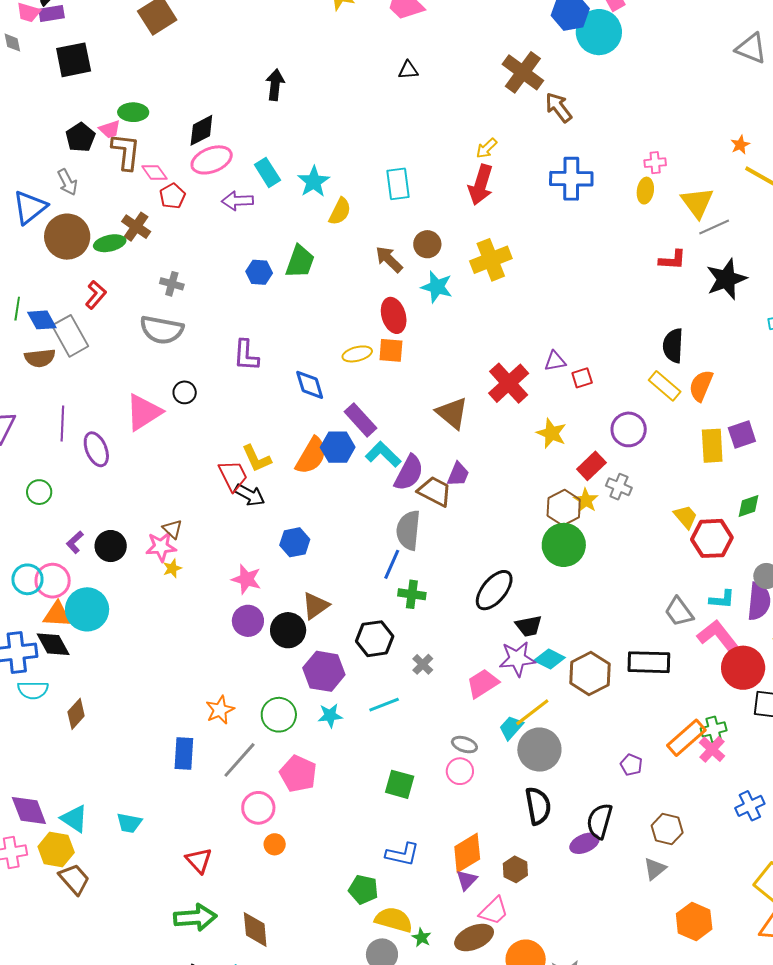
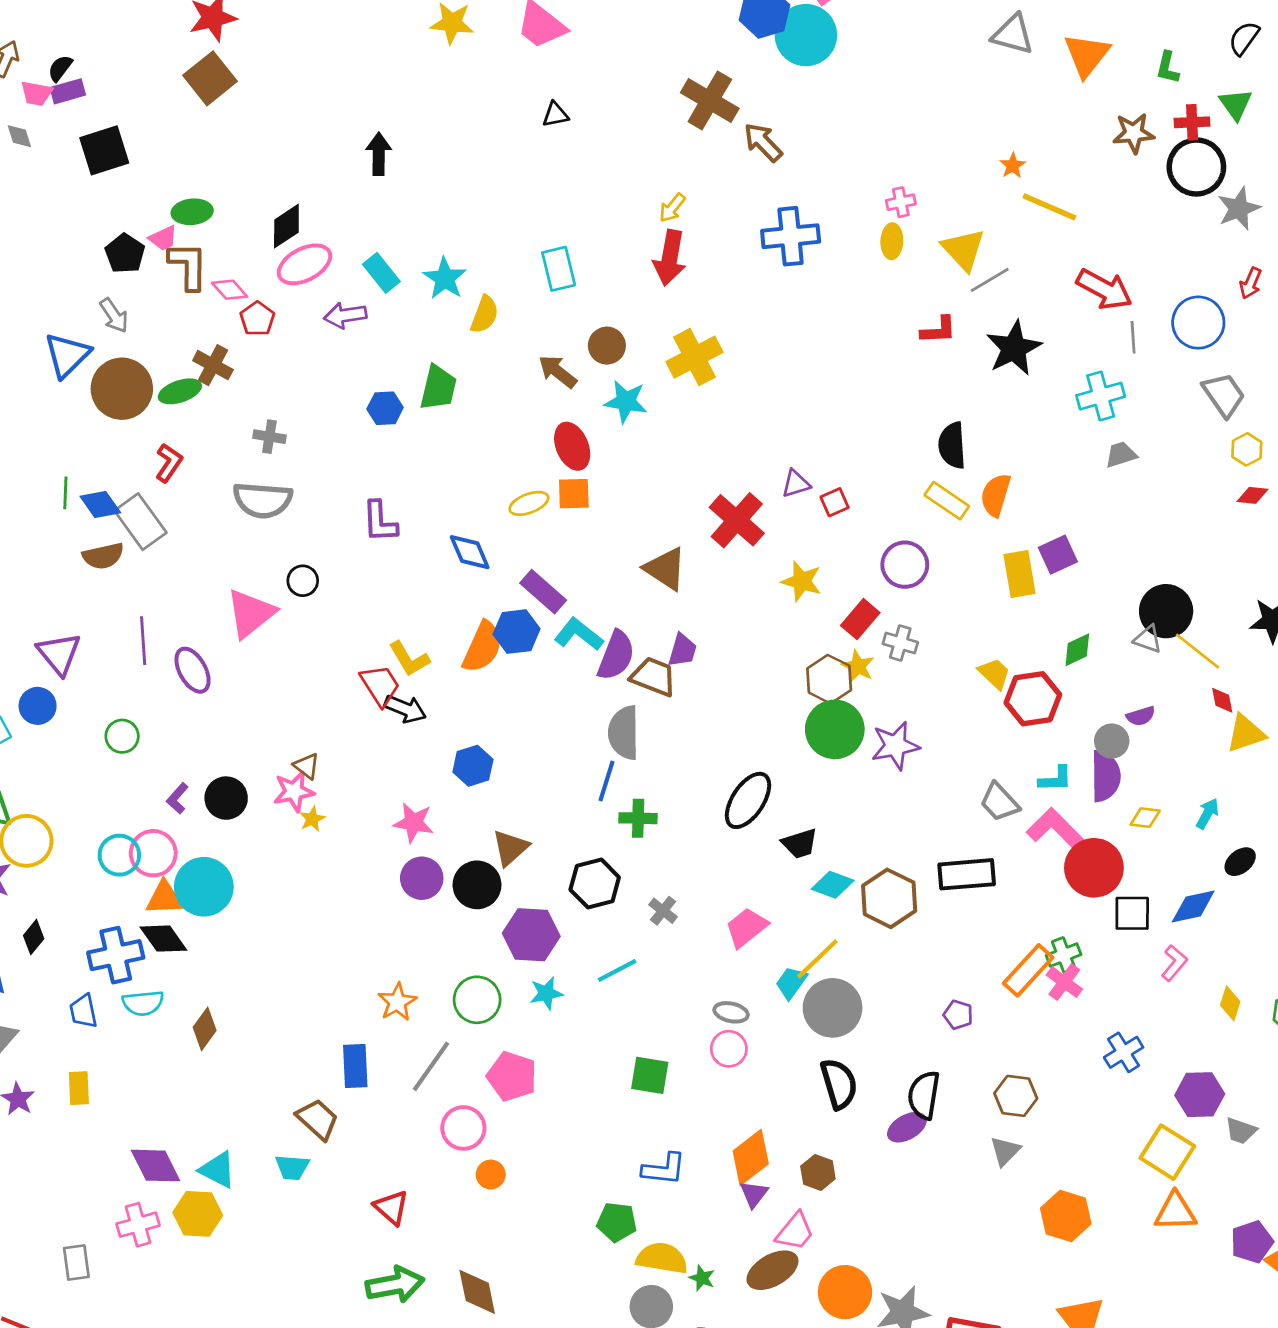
purple star: (517, 659) -> (895, 746), moved
brown trapezoid: (74, 879) -> (318, 1119), moved

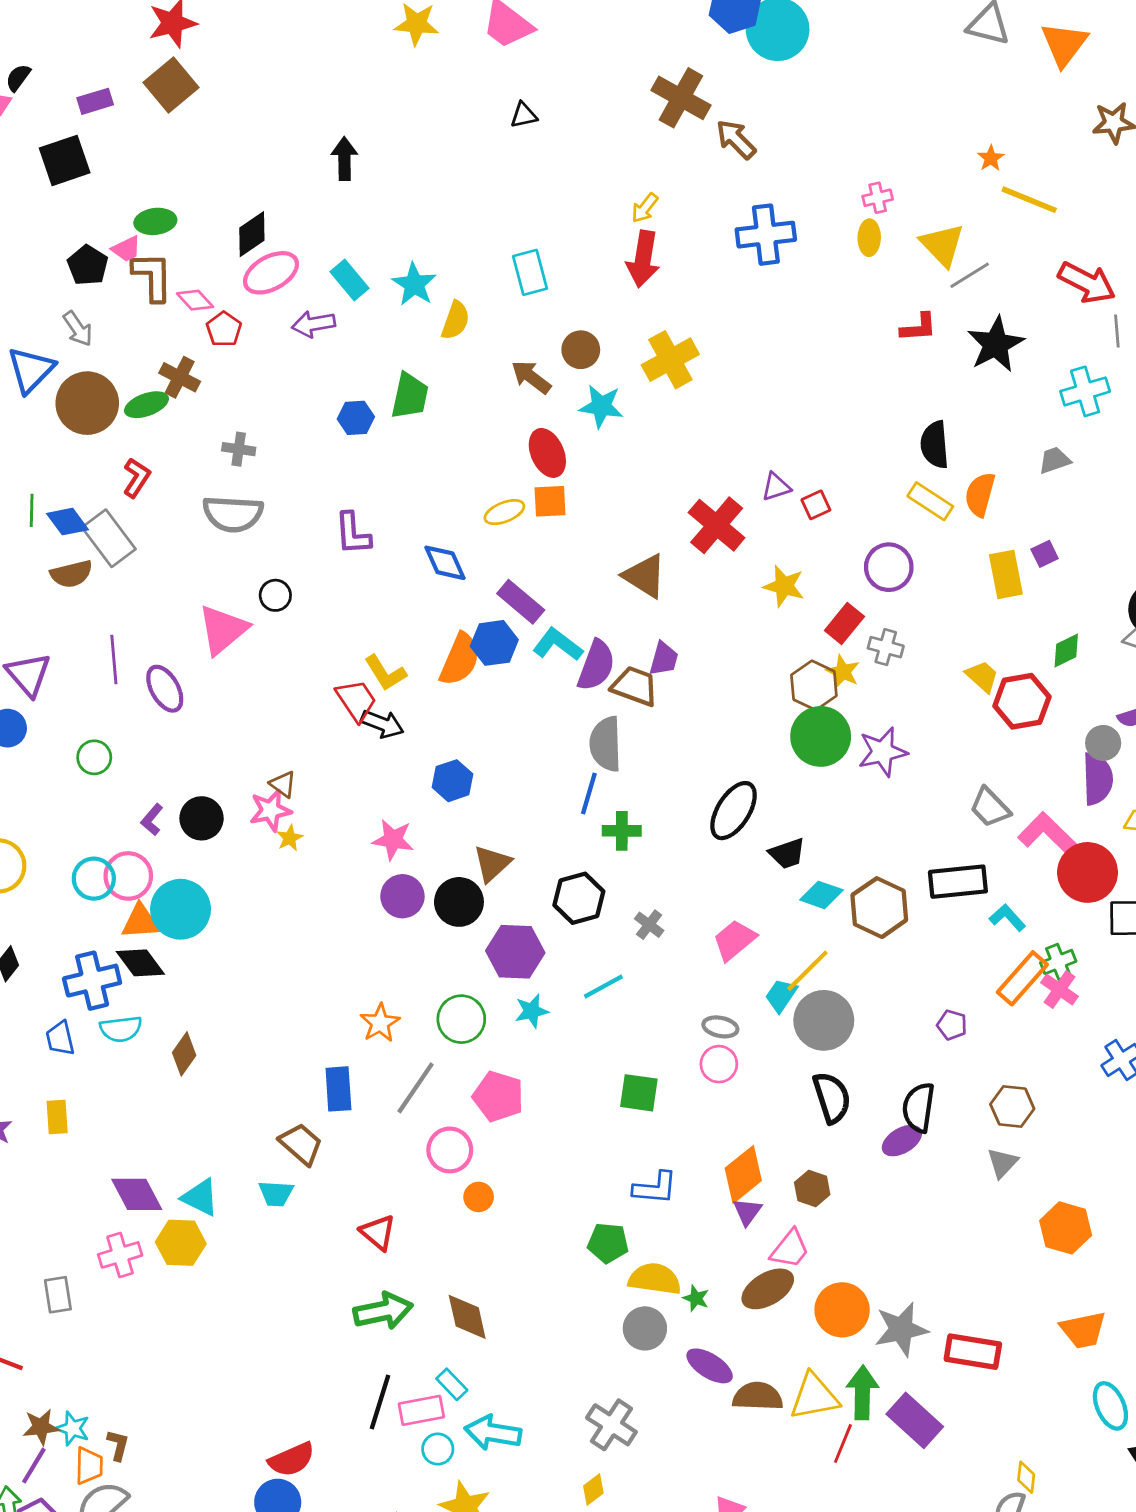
purple rectangle: (68, 91) -> (95, 101), moved
gray trapezoid: (1121, 455) -> (1055, 460), moved
purple square: (1058, 555) -> (1045, 554), size x0.7
cyan L-shape: (1055, 779) -> (1007, 918), moved, turned -129

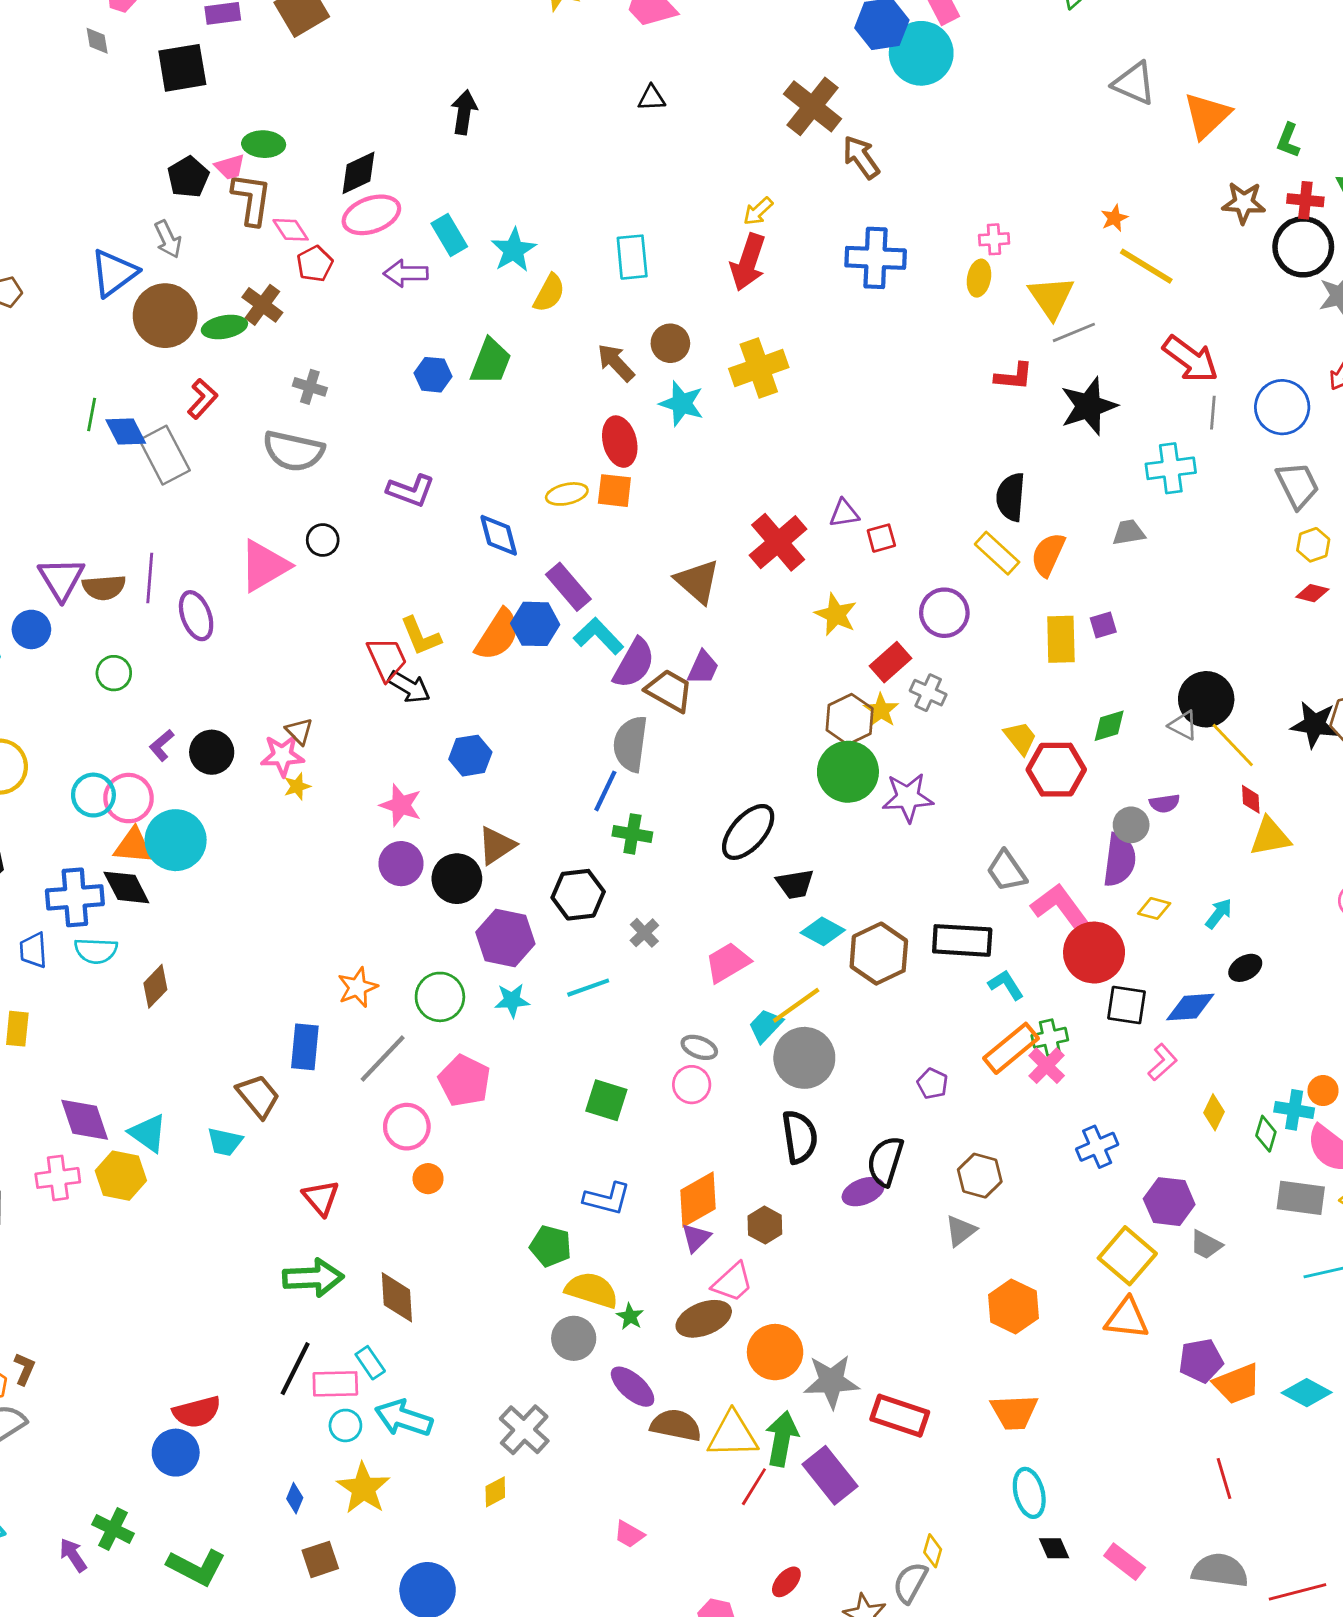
purple L-shape: (353, 534) -> (411, 491), turned -75
brown semicircle: (71, 574) -> (104, 587), moved

